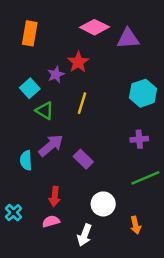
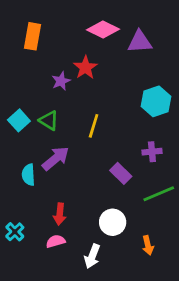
cyan square: (30, 88) -> (19, 120), moved
yellow line: (82, 103) -> (94, 126), moved
purple rectangle: (83, 159) -> (121, 173), moved

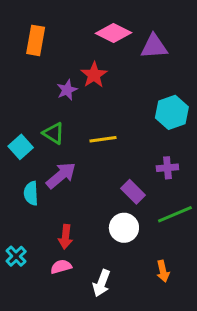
cyan square: (19, 120) -> (21, 147), moved
yellow line: (94, 126) -> (103, 139), turned 65
white circle: (113, 222) -> (124, 228), moved

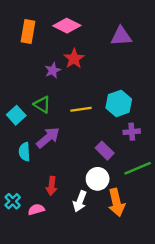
pink diamond: (113, 33) -> (67, 26), moved
cyan hexagon: (172, 112) -> (119, 103), moved
pink semicircle: (61, 267) -> (36, 210), moved
orange arrow: (163, 271) -> (116, 202), moved, size x1.6
white arrow: (101, 283) -> (80, 201), moved

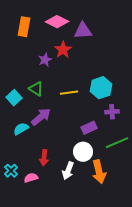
purple triangle: (121, 36) -> (83, 31), moved
purple rectangle: (105, 151) -> (89, 128), turned -70
cyan semicircle: (24, 152) -> (21, 129), turned 63

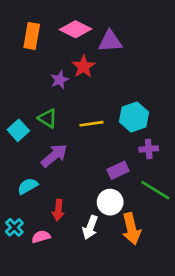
cyan semicircle: (21, 129) -> (28, 186), moved
green line: (117, 143) -> (155, 190), turned 55

